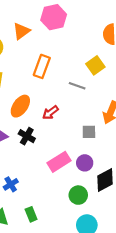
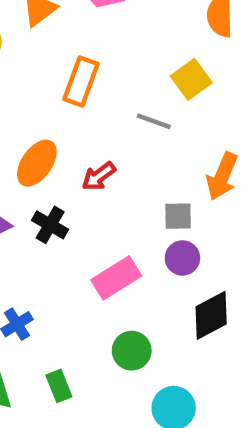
purple circle: (85, 163) -> (182, 258), moved
green circle: (78, 195) -> (132, 351), moved

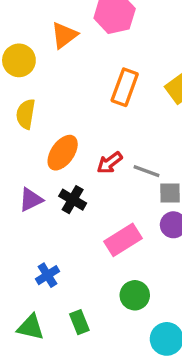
orange rectangle: (81, 82) -> (125, 87), moved
gray line: (154, 121) -> (146, 171), moved

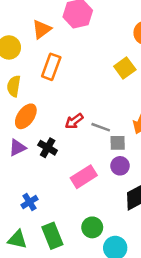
orange rectangle: (125, 87) -> (51, 67), moved
orange ellipse: (63, 153) -> (26, 116), moved
green circle: (135, 295) -> (92, 227), moved
green rectangle: (79, 322) -> (52, 236), size x1.5

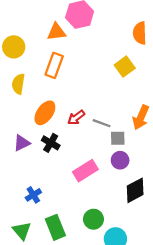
orange triangle: (42, 29) -> (56, 32), moved, turned 30
orange ellipse: (26, 116) -> (45, 113), moved
green triangle: (17, 239) -> (22, 231), turned 36

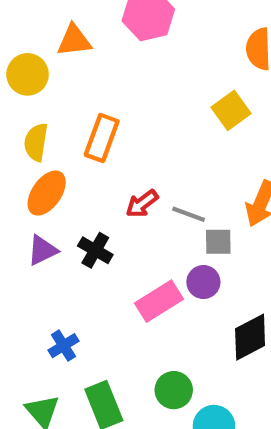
orange triangle: (56, 32) -> (74, 40), moved
orange rectangle: (54, 65) -> (102, 138), moved
orange ellipse: (45, 113) -> (47, 193), moved
purple circle: (120, 160) -> (203, 282), moved

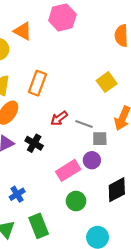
orange triangle: (74, 40) -> (23, 31), turned 36
yellow square: (231, 110) -> (107, 82), moved
green circle: (174, 390) -> (76, 201), moved

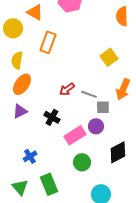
orange rectangle: (37, 83) -> (48, 42), moved
black cross: (34, 143) -> (52, 117), moved

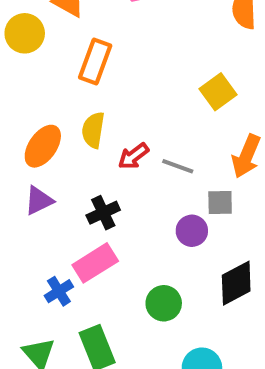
yellow semicircle: (17, 60) -> (93, 130), moved
gray square: (103, 107) -> (220, 203), moved
black cross: (52, 117) -> (103, 213), turned 35
pink rectangle: (75, 135) -> (95, 263), moved

